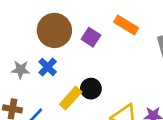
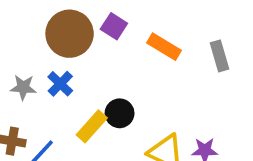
orange rectangle: (126, 25) -> (164, 47), moved
purple square: (91, 37) -> (114, 26), moved

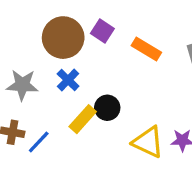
blue cross: (60, 84) -> (68, 80), moved
gray star: (23, 87) -> (22, 85), size x1.4

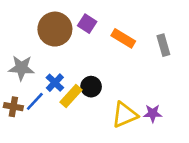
blue cross: (68, 80) -> (55, 83), moved
blue line: (39, 142) -> (35, 101), moved
yellow triangle: (148, 142) -> (125, 115), turned -48

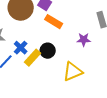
orange rectangle: (123, 38) -> (54, 22), moved
purple star: (153, 113) -> (84, 40), moved

